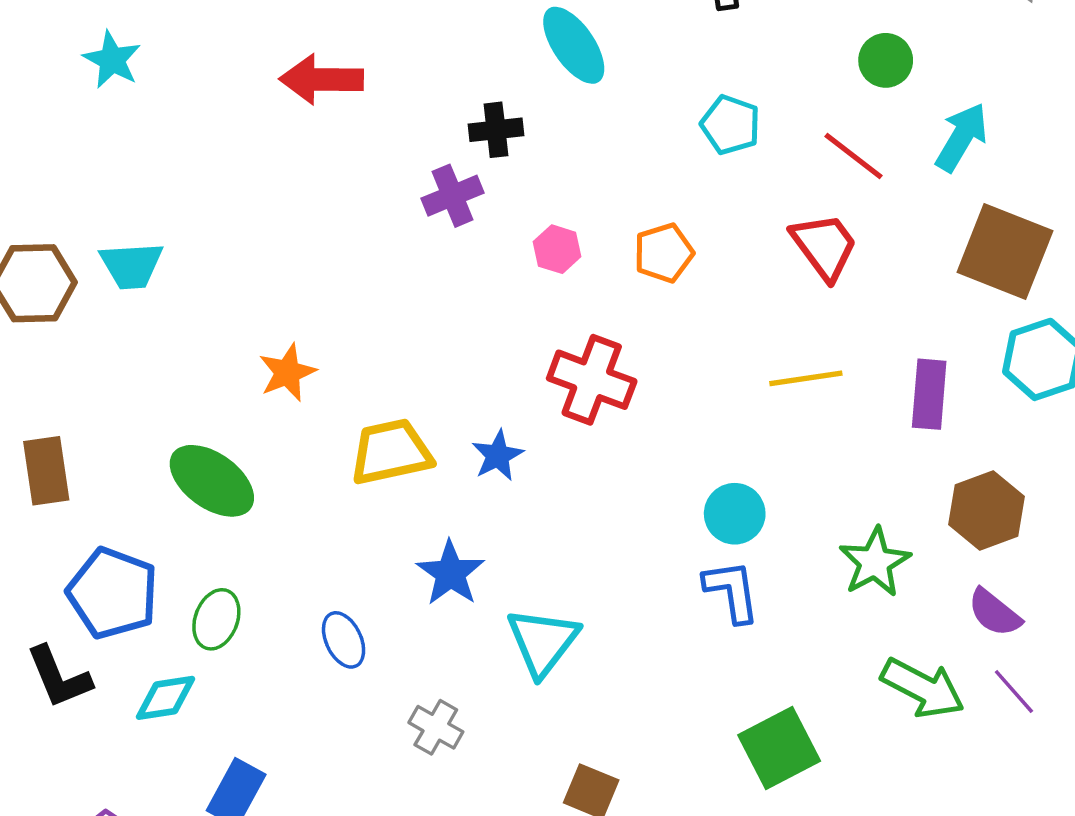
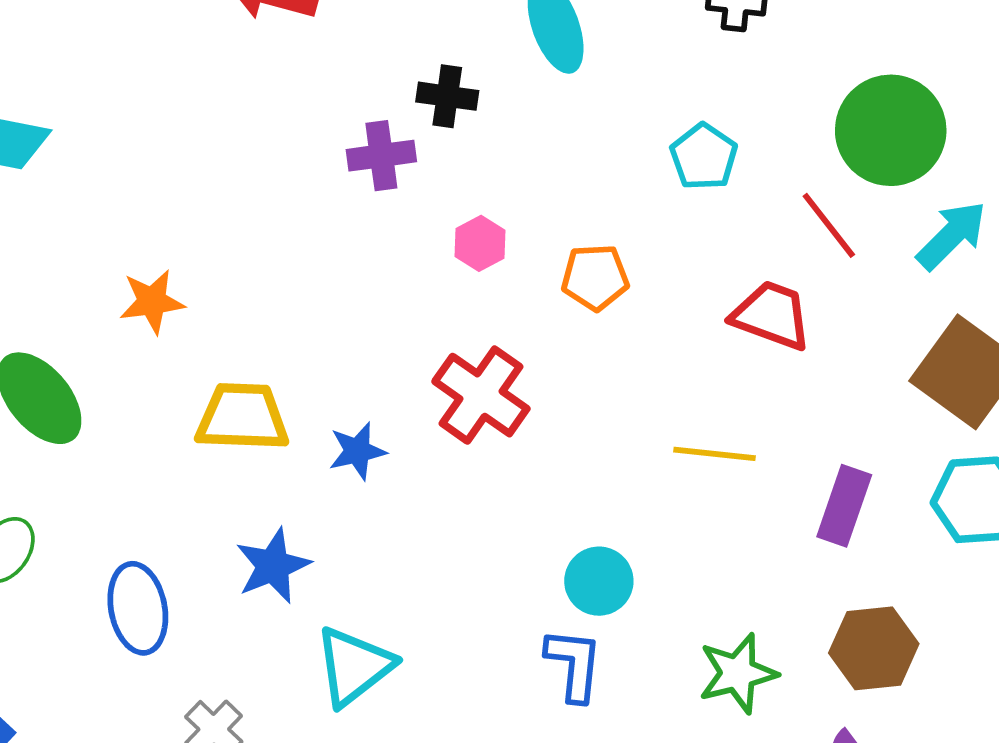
green circle: (886, 60) -> (891, 130), size x1.8
red trapezoid: (824, 246) -> (772, 315), turned -48
blue ellipse: (344, 640) -> (138, 608), size x1.4

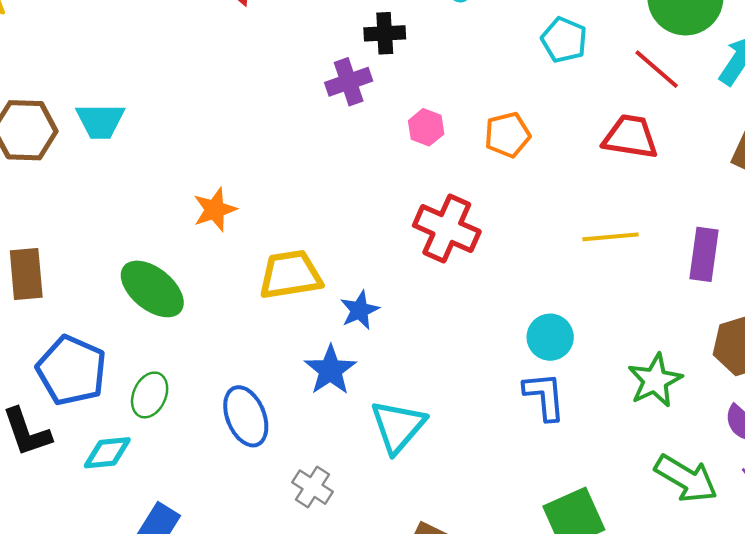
blue star: (357, 451) -> (360, 310), moved

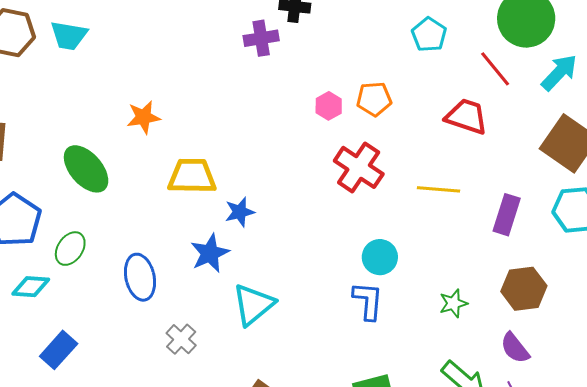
pink hexagon: (426, 127) -> (329, 106), moved
red cross: (447, 228) -> (359, 167), moved
green star: (655, 380) -> (453, 303), size x0.7

